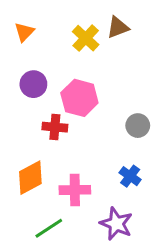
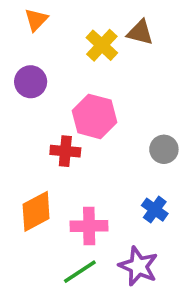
brown triangle: (118, 27) -> (140, 32), turned 35
orange triangle: (24, 32) -> (36, 20), moved
purple circle: (33, 84) -> (31, 82), moved
green line: (49, 228) -> (80, 272), moved

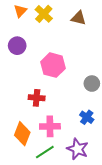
yellow cross: (102, 45) -> (44, 14), moved
red cross: (65, 151) -> (37, 98), moved
orange diamond: (36, 211) -> (22, 134), moved, turned -40

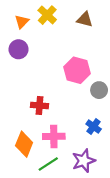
orange triangle: (20, 11) -> (22, 22), moved
pink hexagon: (53, 65) -> (77, 70), moved
purple star: (78, 149) -> (84, 161), turned 30

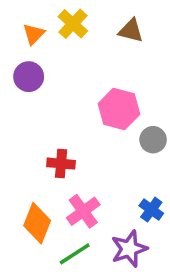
blue cross: (94, 127) -> (151, 210), moved
pink cross: (54, 136) -> (83, 211), turned -35

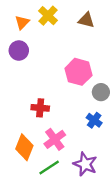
blue cross: (151, 210) -> (94, 120), moved
purple star: (129, 249) -> (85, 164), turned -30

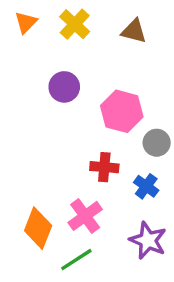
orange triangle: (22, 22) -> (26, 22), moved
purple circle: (19, 50) -> (64, 87), moved
red cross: (40, 108) -> (104, 167), moved
purple star: (85, 164) -> (148, 240), moved

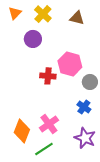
purple circle: (64, 87) -> (33, 39), moved
red cross: (104, 167) -> (48, 76), moved

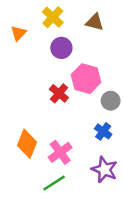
orange triangle: (15, 13) -> (18, 33), moved
purple circle: (33, 39) -> (61, 48), moved
red cross: (48, 76) -> (59, 93), turned 35
orange diamond: (22, 131) -> (27, 144), moved

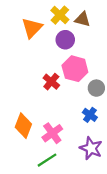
yellow cross: (53, 17) -> (60, 15), moved
orange triangle: (18, 33) -> (32, 28), moved, size x1.5
purple circle: (61, 48) -> (65, 40), moved

